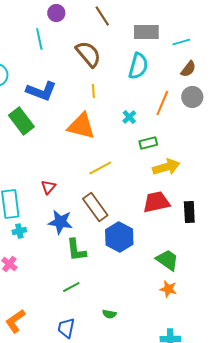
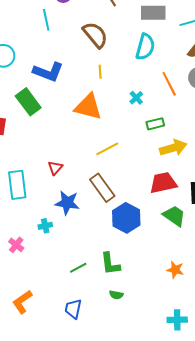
orange line: (162, 103) -> (169, 84), turned -50
cyan cross: (19, 231) -> (45, 226), moved
green L-shape: (76, 250) -> (110, 264), moved
green trapezoid: (167, 260) -> (174, 216), moved

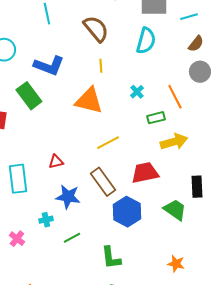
orange line: (169, 84) -> (175, 97), moved
red triangle: (55, 168) -> (56, 162), turned 35
red trapezoid: (163, 183) -> (145, 173), moved
green line: (78, 268) -> (72, 238), moved

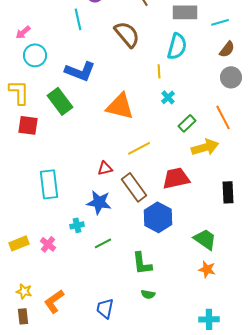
yellow line: (101, 66) -> (159, 71), moved
orange line: (175, 97) -> (223, 117), moved
green rectangle: (156, 118) -> (187, 123), turned -30
red triangle: (56, 162) -> (105, 168), moved
green trapezoid: (175, 210) -> (205, 239), moved

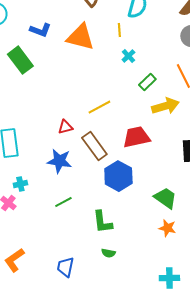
blue L-shape: (80, 71) -> (40, 30), size x0.7
orange triangle: (120, 106) -> (80, 37), moved
cyan cross: (77, 225) -> (20, 184), moved

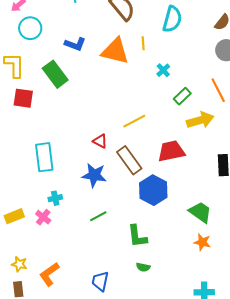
yellow line: (119, 30) -> (143, 43), moved
red triangle: (65, 127) -> (100, 141), turned 42

